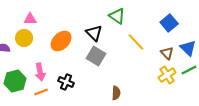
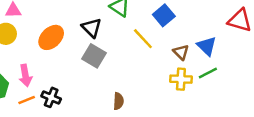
blue square: (169, 23) -> (164, 15), moved
yellow cross: (167, 75) -> (181, 79), turned 36
black cross: (66, 82) -> (51, 97), moved

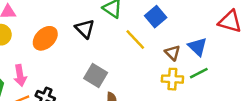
gray square: (94, 56) -> (96, 75), moved

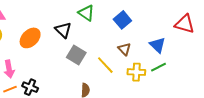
yellow line: (135, 39) -> (105, 65), moved
brown triangle: (172, 53) -> (124, 49), moved
gray square: (96, 75) -> (76, 55), moved

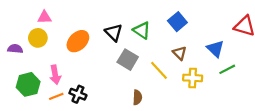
green triangle: (86, 13) -> (142, 30), moved
green line: (159, 67) -> (227, 69), moved

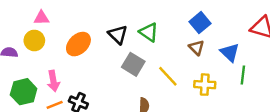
blue square: (177, 22) -> (200, 23), moved
brown triangle: (180, 53) -> (196, 48), moved
green line: (227, 69) -> (243, 75), turned -56

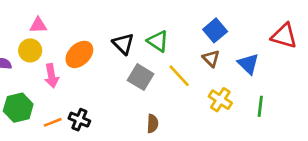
green line: (243, 75) -> (260, 106), moved
yellow line: (168, 76) -> (179, 76), moved
pink arrow: (53, 81) -> (51, 76), moved
yellow cross: (205, 85) -> (220, 100), turned 30

